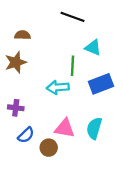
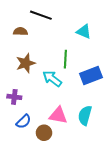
black line: (73, 17) -> (41, 15), moved
cyan triangle: (93, 48) -> (84, 32), moved
brown star: (16, 62) -> (26, 63), moved
cyan arrow: (58, 87) -> (52, 79), turned 42

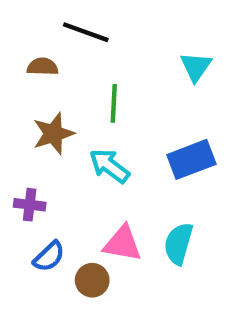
cyan triangle: (84, 32) -> (196, 67), moved, turned 42
green line: (65, 59) -> (114, 103), moved

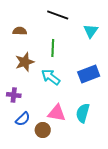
black line: (86, 32) -> (58, 15), moved

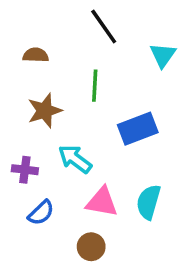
black line: (58, 15) -> (104, 26), turned 35
blue rectangle: (89, 74) -> (138, 129), moved
cyan arrow: (51, 77) -> (75, 159), moved
brown circle: (43, 130) -> (91, 247), moved

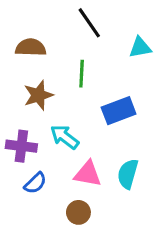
brown semicircle: (36, 55) -> (31, 47), size x1.4
cyan triangle: (163, 55) -> (140, 47), turned 45
purple cross: (25, 170) -> (21, 146), size x1.4

